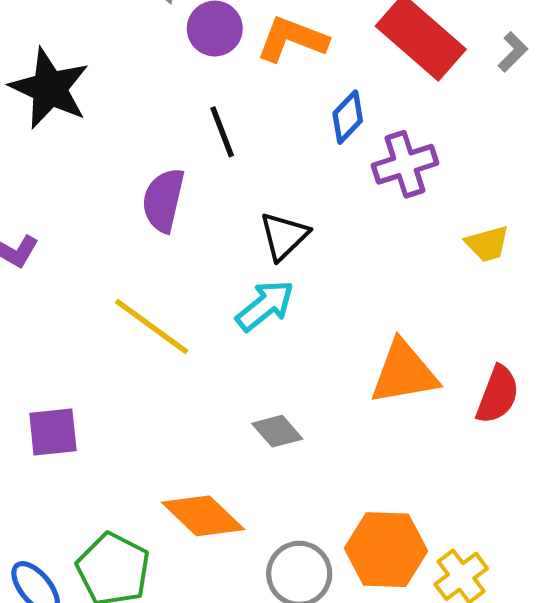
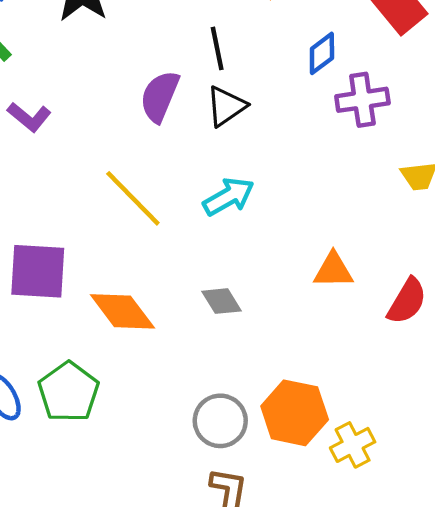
black triangle: (284, 236) -> (226, 106), moved
orange triangle: (404, 373) -> (333, 270), size x0.7
purple square: (53, 432) -> (38, 271), size x1.4
orange diamond: (203, 516) -> (122, 311), moved

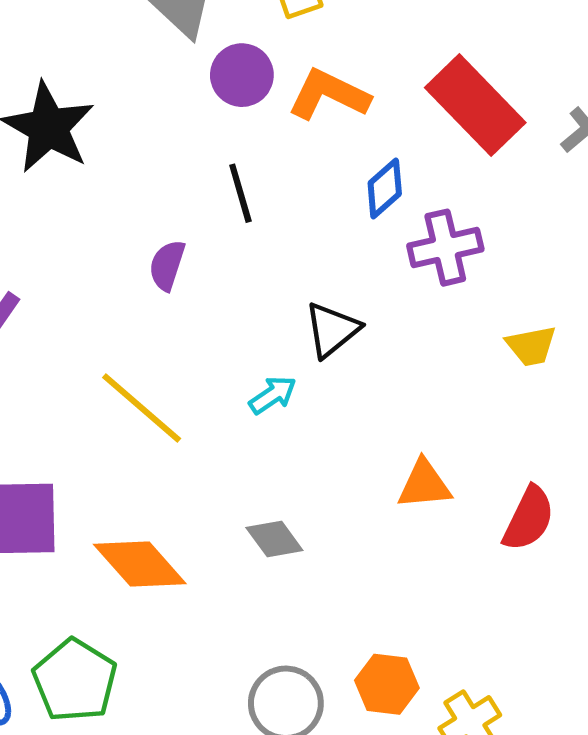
purple semicircle: (160, 96) -> (167, 265), size x0.7
black triangle: (226, 106) -> (332, 330), moved
cyan arrow: (229, 197) -> (273, 395), size x0.7
orange hexagon: (295, 413) -> (387, 684), size x0.7

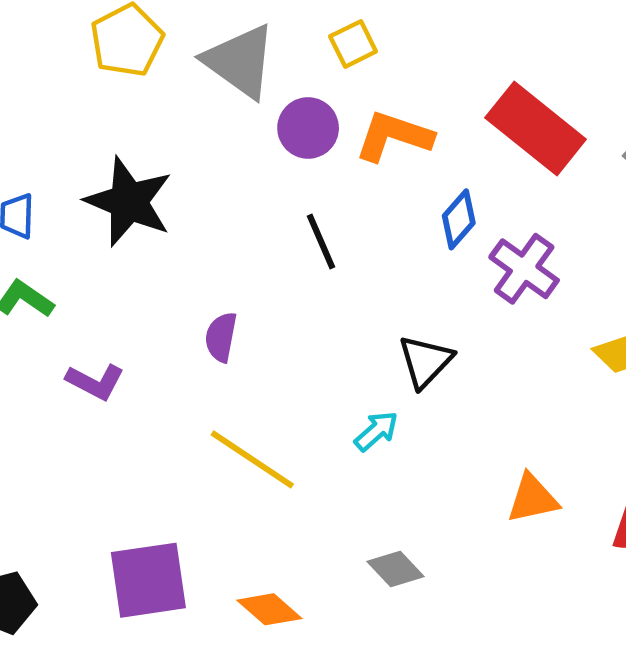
purple cross: (445, 248) -> (524, 269), turned -34
purple semicircle: (167, 265) -> (221, 337), moved
orange diamond: (140, 564) -> (269, 609), size x0.7

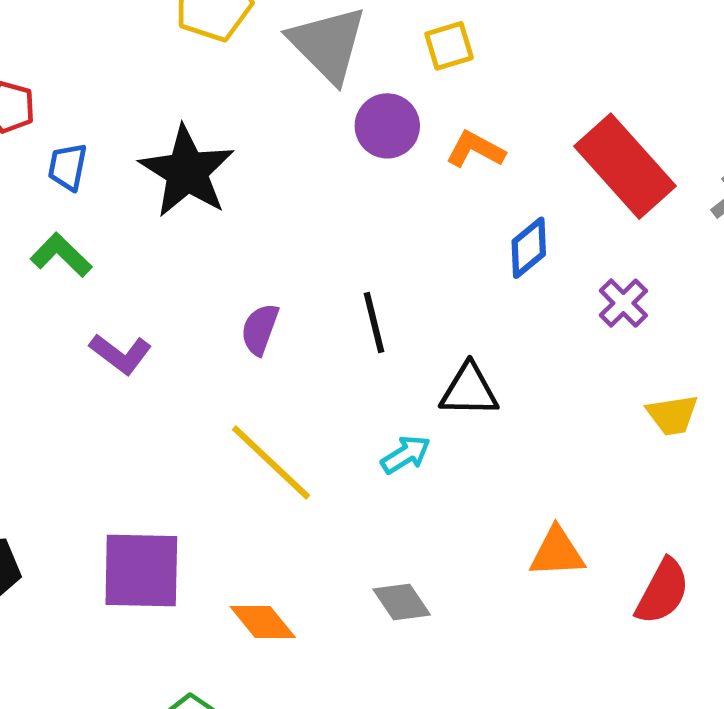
orange L-shape: (394, 136) -> (475, 149), size x0.7
black line: (321, 241) -> (374, 322), moved
purple cross: (524, 269) -> (623, 303), moved, size x0.7
black triangle: (425, 361) -> (469, 390), turned 38

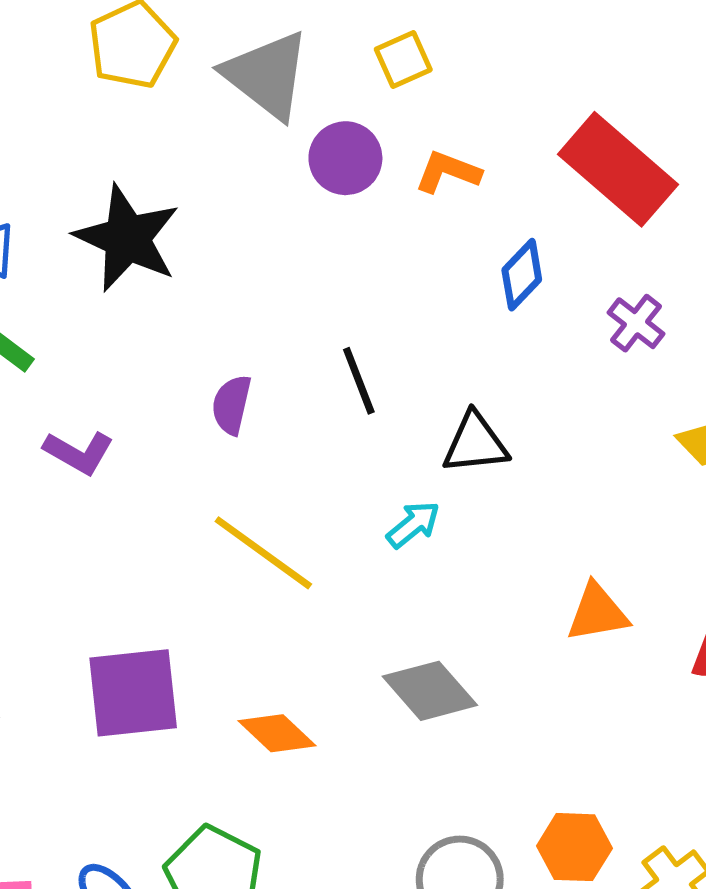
gray diamond: (402, 602) -> (430, 691), size x1.4

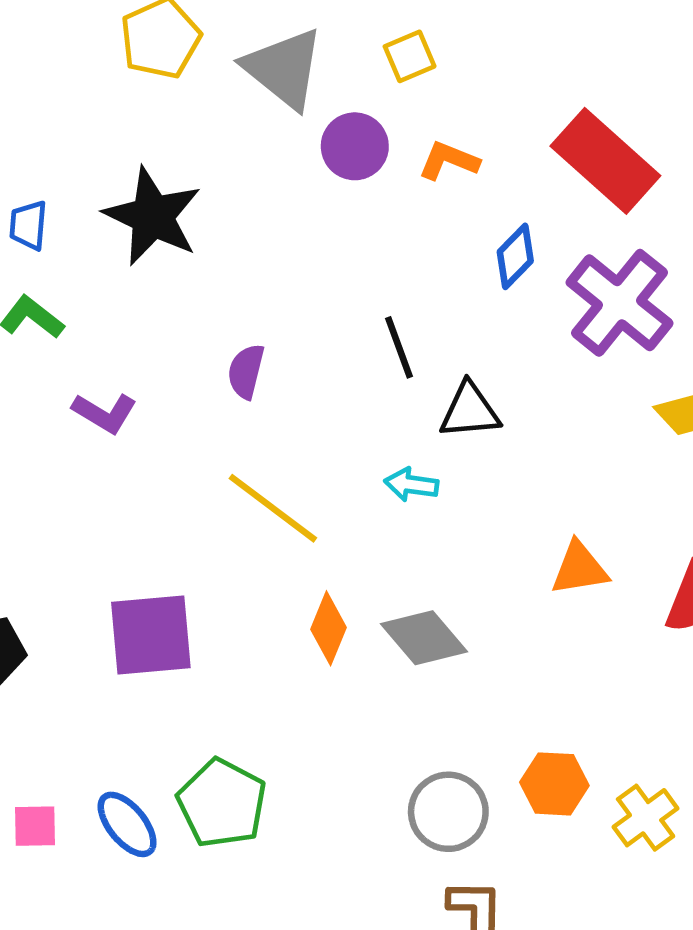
purple cross: (636, 323) -> (620, 303), size x2.0
black line: (359, 381) -> (399, 347), moved
cyan arrow: (413, 525) -> (411, 485), turned -134
orange diamond: (277, 733) -> (328, 628), moved, turned 68

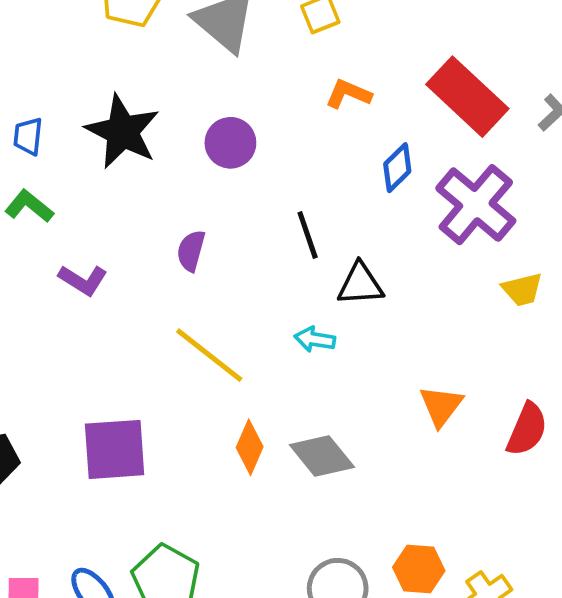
purple circle: (355, 146) -> (230, 143), moved
orange triangle: (579, 569) -> (441, 406), turned -45

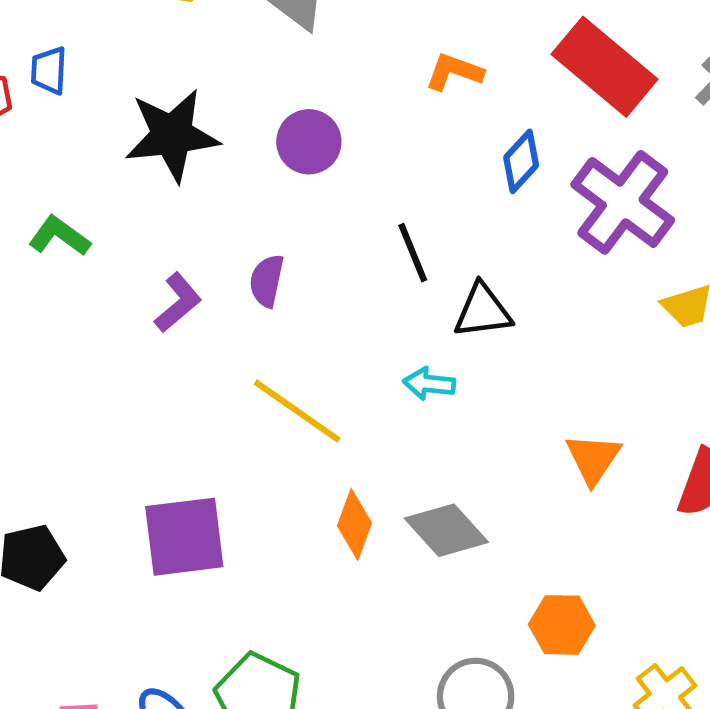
black star: (122, 132) -> (172, 135), turned -30
blue trapezoid: (28, 136) -> (49, 70), moved
purple L-shape: (83, 280) -> (178, 303), moved, turned -69
orange hexagon: (419, 569) -> (562, 625), moved

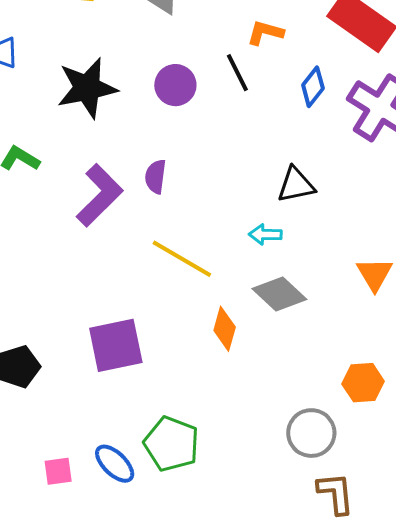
black line: (413, 253) -> (237, 73), moved
purple L-shape: (178, 303) -> (100, 195), size x1.6
gray diamond: (446, 530) -> (279, 294), moved

